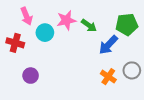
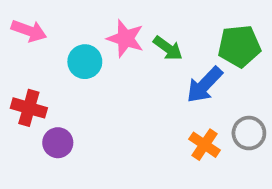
pink arrow: (26, 16) -> (29, 31), moved, turned -48
pink star: (66, 20) -> (125, 38), turned 30
red cross: (15, 43) -> (29, 108), moved

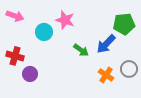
green arrow: (168, 48) -> (81, 50), moved

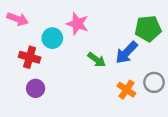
red cross: (15, 56) -> (30, 57), moved

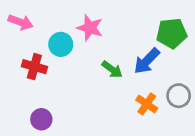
purple circle: (36, 88) -> (41, 119), moved

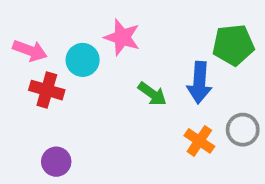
pink arrow: (21, 22) -> (30, 51), moved
blue arrow: (147, 61) -> (199, 83), turned -40

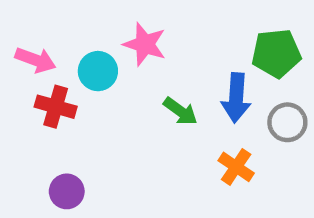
gray circle: (243, 130) -> (287, 122), moved

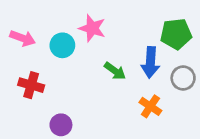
red cross: (56, 107) -> (31, 85), moved
purple circle: (67, 191) -> (61, 125), moved

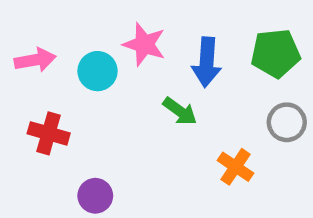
pink arrow: (23, 38) -> (35, 60), turned -30
blue arrow: (150, 62) -> (207, 62), moved

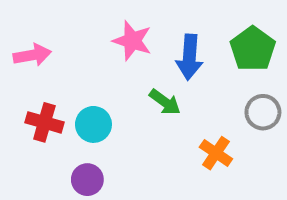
green pentagon: (276, 53) -> (253, 49), turned -30
cyan circle: (98, 71) -> (93, 124), moved

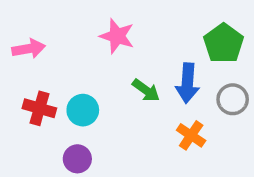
blue arrow: (189, 57) -> (187, 83), moved

